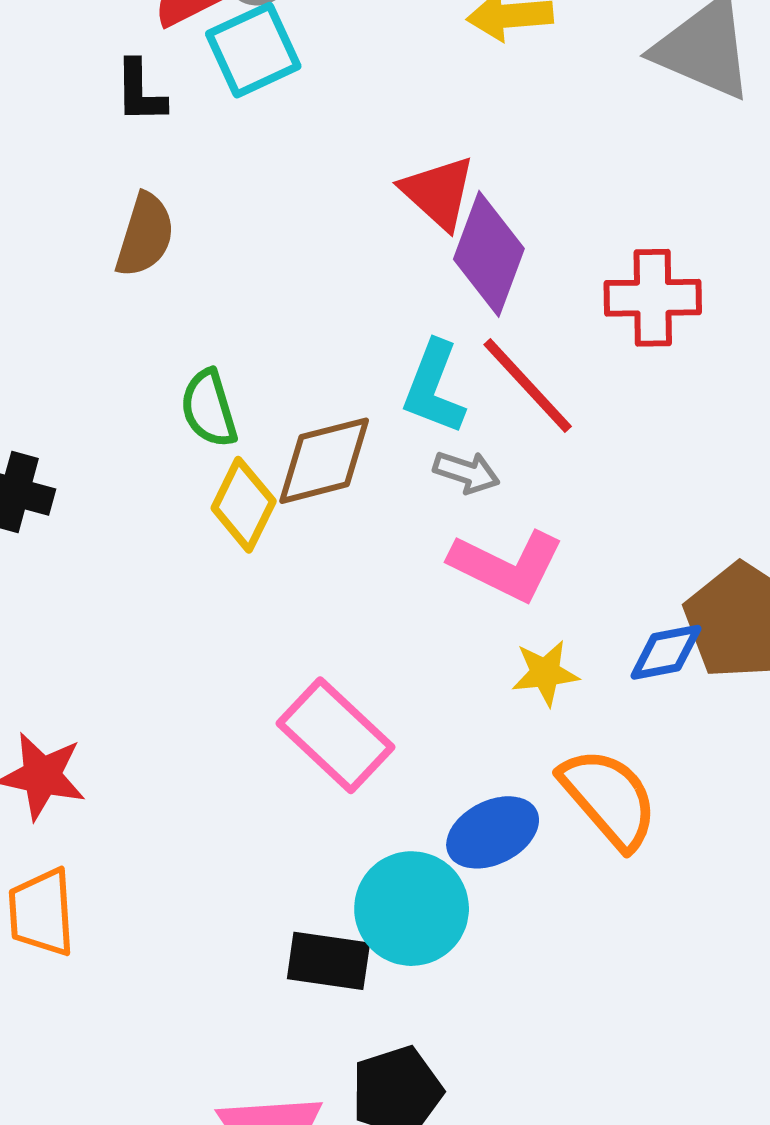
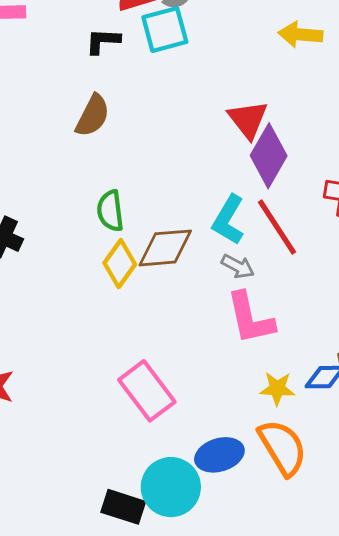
black L-shape: (140, 92) -> (103, 41), turned 84
pink L-shape: (507, 565) -> (250, 318), turned 42
yellow star: (545, 673) -> (277, 389), moved

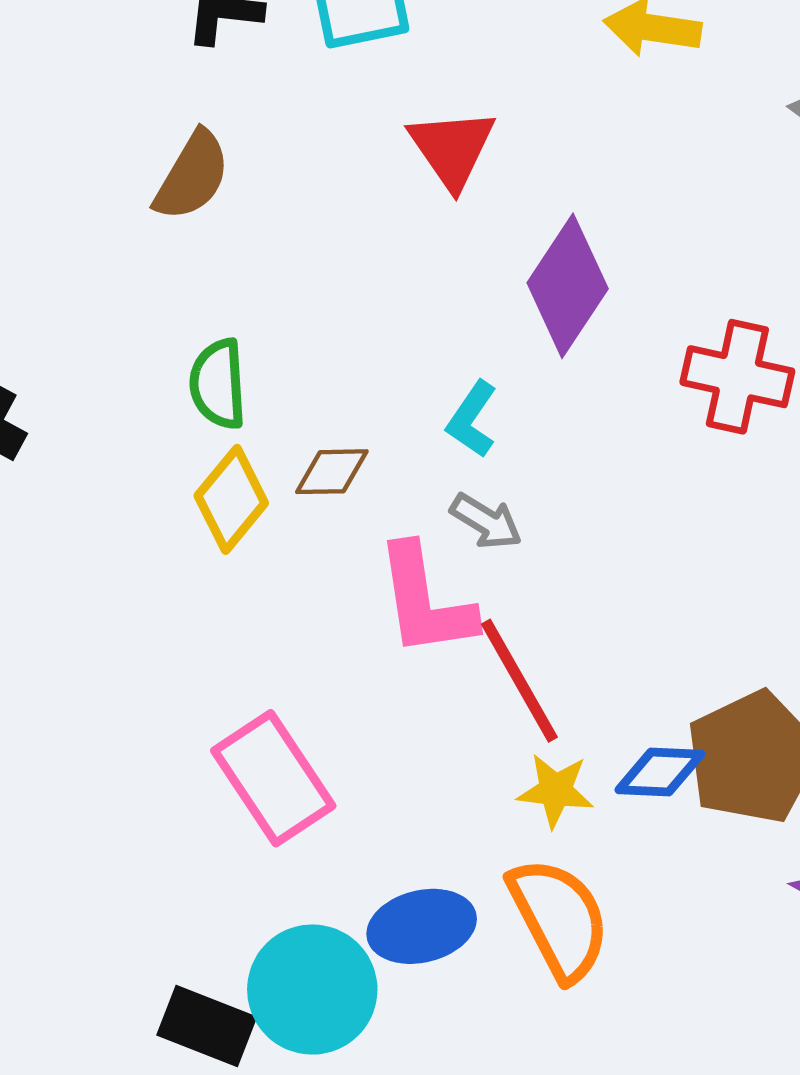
red triangle: (248, 119) -> (452, 149), moved
cyan L-shape: (228, 220) -> (472, 419), size x0.7
red line: (277, 227) -> (519, 681), moved
brown diamond: (165, 248) -> (332, 472), size x0.6
pink L-shape: (250, 318) -> (425, 601), moved

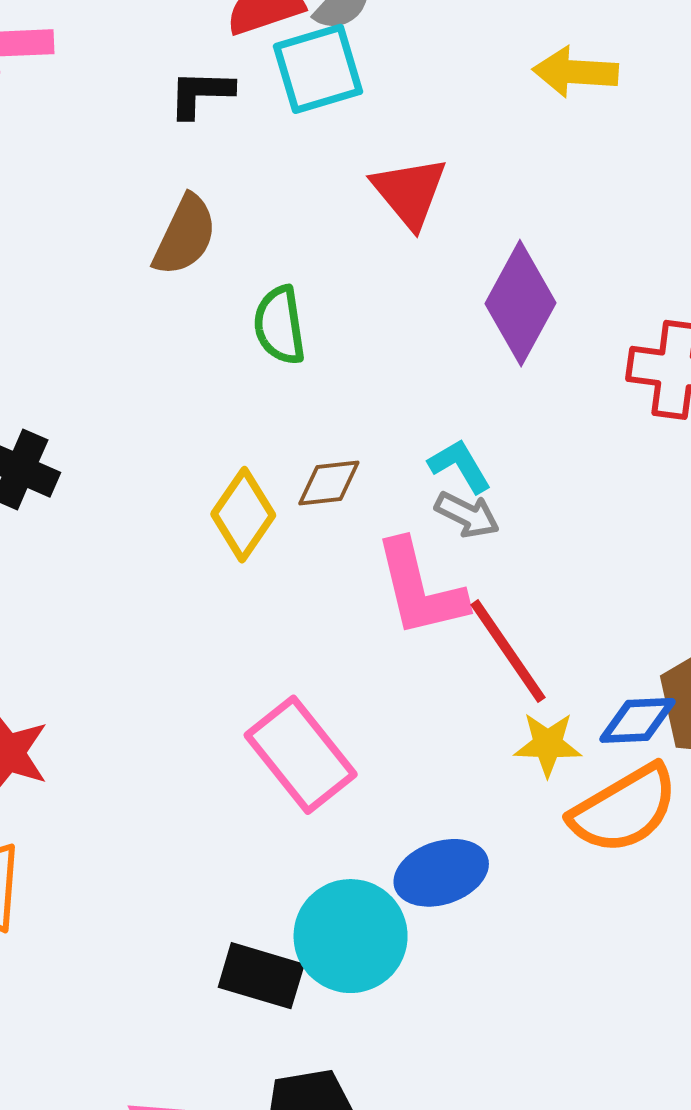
green semicircle: (218, 384) -> (280, 325), moved
cyan L-shape: (472, 419) -> (460, 466), moved, turned 120
orange semicircle: (559, 919) -> (624, 809), moved, turned 92

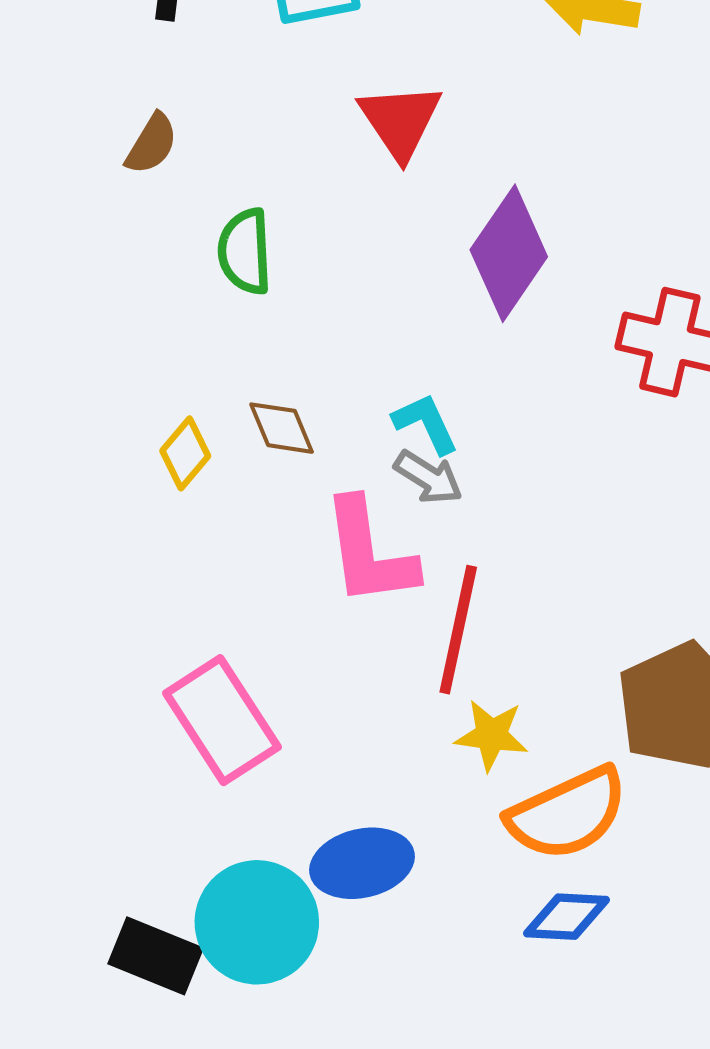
brown semicircle: (185, 235) -> (152, 144), size x0.7
brown diamond: (329, 483) -> (282, 428), turned 68
yellow diamond: (243, 515) -> (185, 453), size x0.7
red line: (508, 651) -> (458, 630), turned 41
blue diamond: (637, 720) -> (566, 917), moved

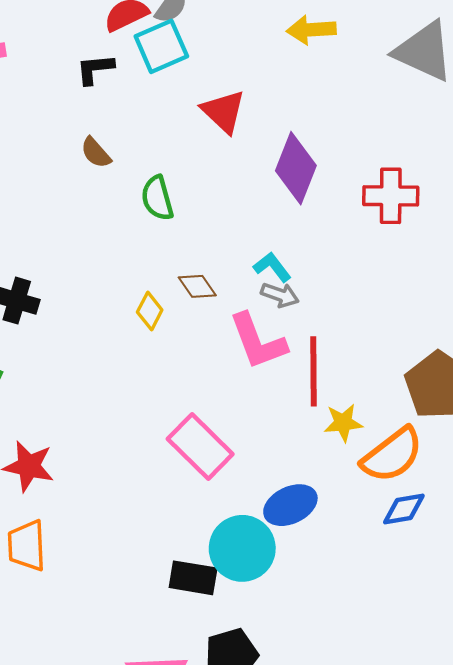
brown semicircle: (152, 144) -> (96, 153), turned 120

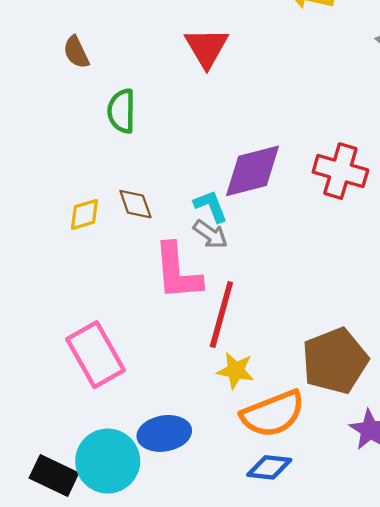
purple diamond: (296, 168) -> (252, 171), moved, turned 38
yellow diamond: (150, 311) -> (84, 214), turned 30

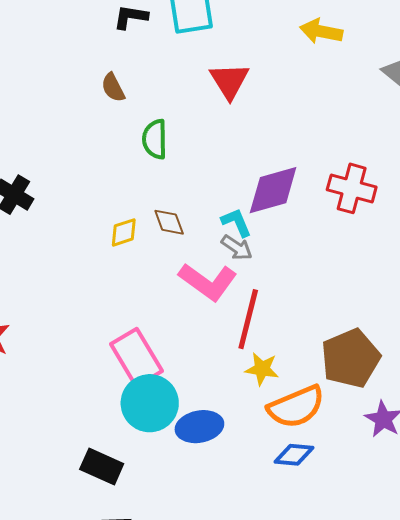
pink L-shape: (177, 272) -> (208, 282), turned -48
cyan circle: (108, 461) -> (150, 403), moved

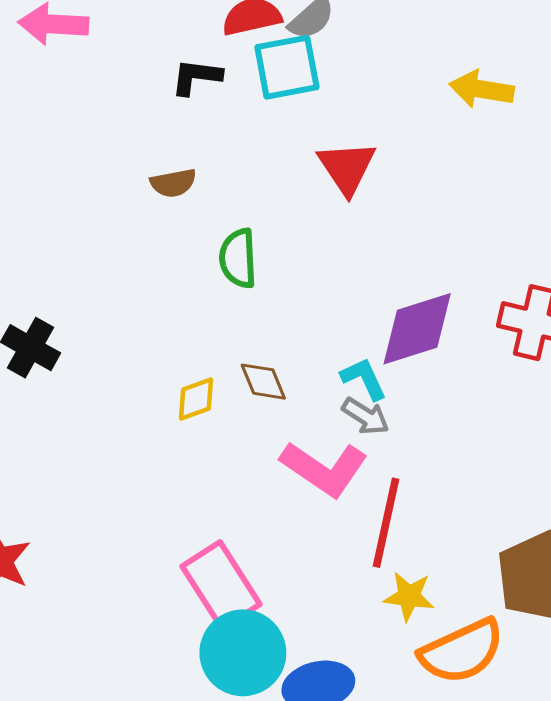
brown semicircle: (113, 88) -> (173, 183), turned -72

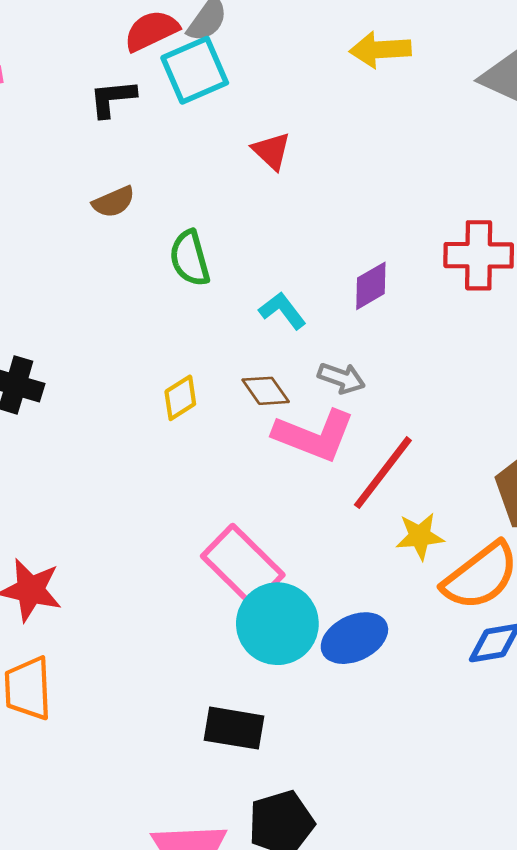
red triangle: (347, 168) -> (272, 151), size x0.7
purple diamond: (417, 329) -> (371, 286), size x0.6
cyan L-shape: (364, 379) -> (282, 311), moved
brown diamond: (263, 382) -> (266, 391), moved
red line: (386, 523) -> (383, 473), turned 38

